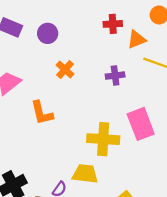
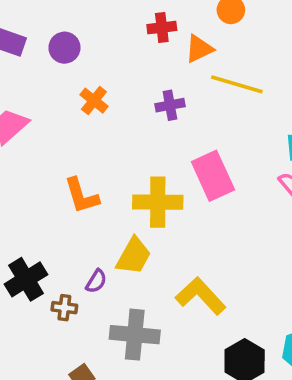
orange L-shape: (42, 113) -> (81, 196), moved
yellow trapezoid: (85, 174) -> (134, 256), turned 116

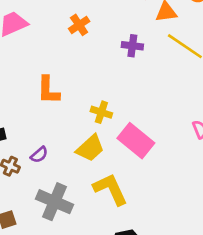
pink rectangle: (213, 176) -> (136, 141), moved, turned -44
yellow cross: (158, 202) -> (101, 112), size x0.6
yellow trapezoid: (134, 256) -> (90, 148), moved

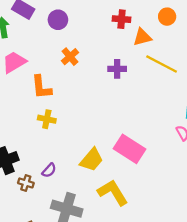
orange L-shape: (48, 90) -> (41, 87), moved
yellow cross: (101, 112) -> (47, 119), moved

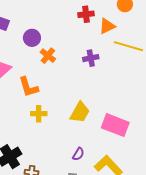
purple circle: (58, 20) -> (32, 38), moved
yellow trapezoid: (92, 160) -> (80, 112), moved
purple semicircle: (49, 170) -> (78, 154), moved

